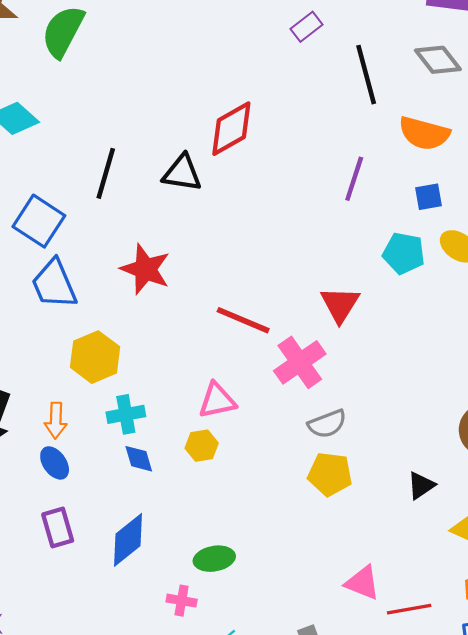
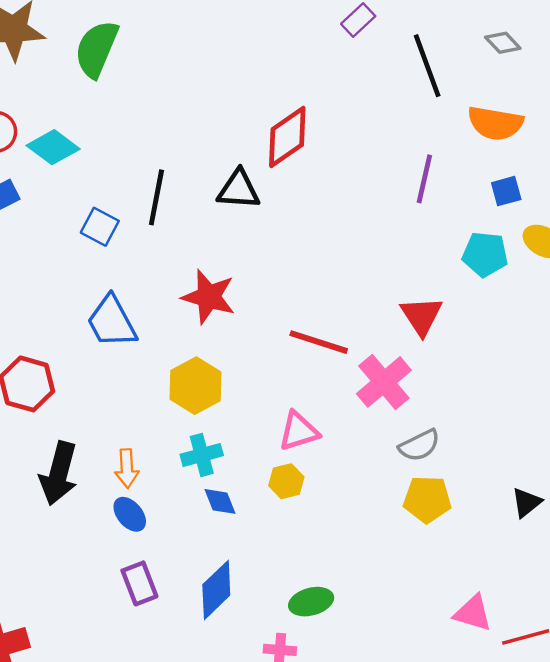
gray diamond: (438, 60) -> (503, 43), size x0.7
blue square: (39, 221) -> (100, 227), moved, size x0.7
yellow hexagon: (95, 357) -> (195, 386), moved

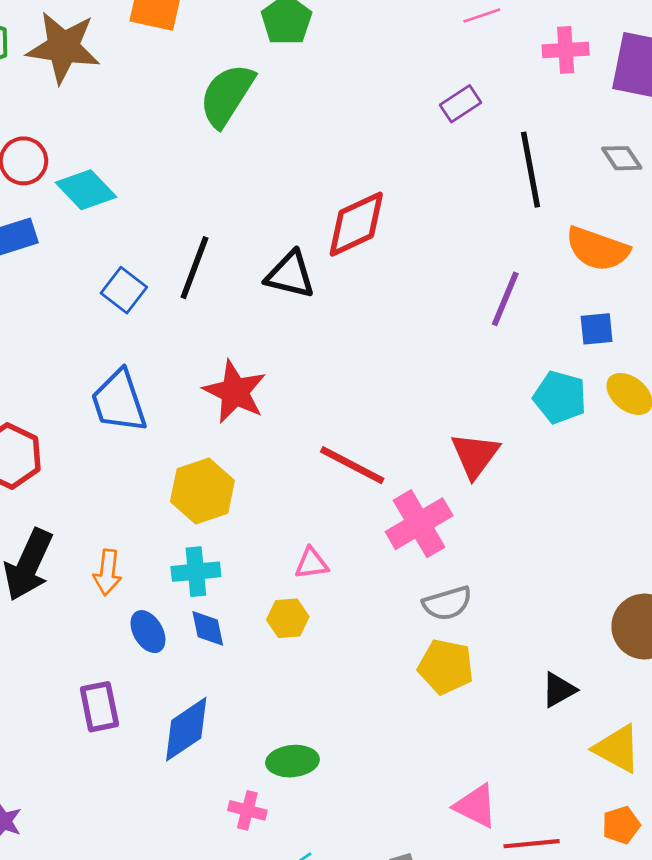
green semicircle: (97, 49) -> (227, 95), moved
pink triangle: (299, 431) -> (312, 563), size x0.7
blue ellipse: (130, 514) -> (148, 632), moved

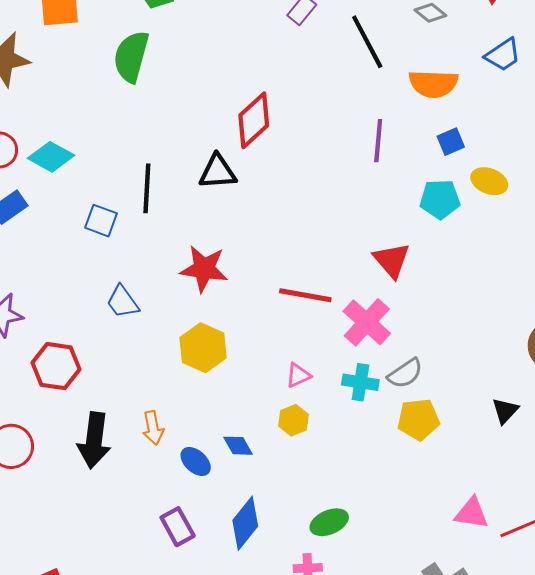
blue trapezoid: (119, 401) -> (123, 302), size x0.7
cyan cross: (196, 572) -> (360, 382), moved, turned 32

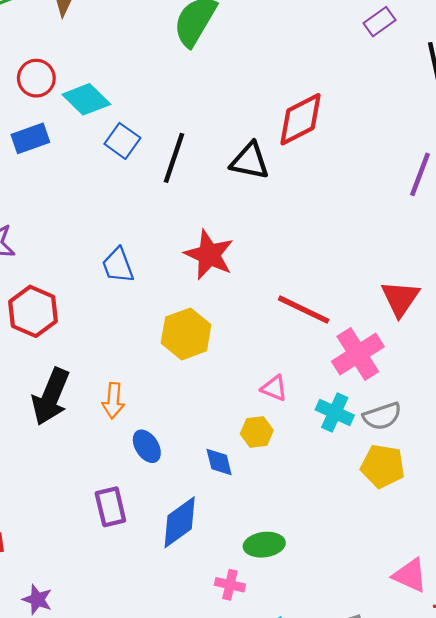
blue square: (101, 221) -> (122, 141), moved
pink triangle: (298, 375) -> (274, 388), turned 32
blue diamond: (238, 446) -> (219, 462), moved

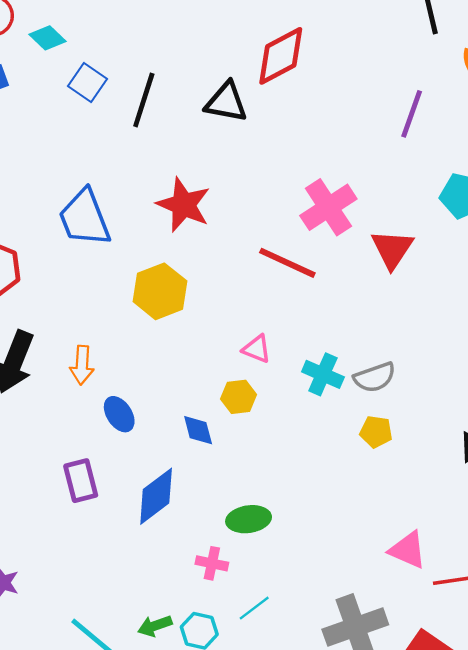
cyan diamond: (86, 99) -> (47, 38), size x0.7
blue trapezoid: (118, 265) -> (85, 218), size x1.5
pink cross: (358, 354) -> (328, 207), moved
yellow pentagon: (383, 466) -> (376, 432), size x0.7

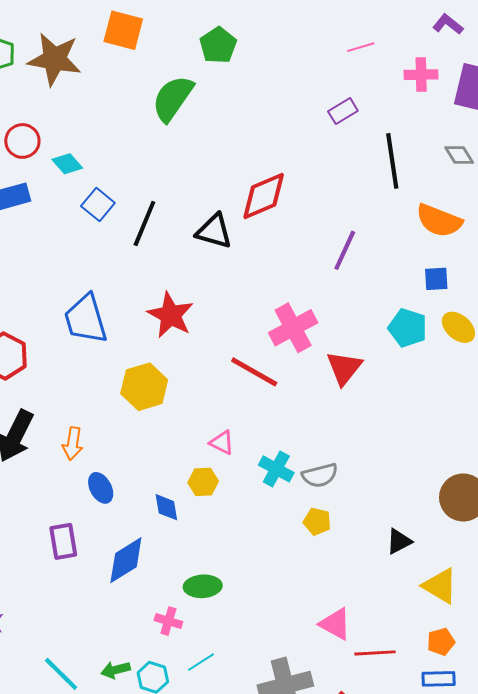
purple line: (412, 114) -> (345, 250), moved

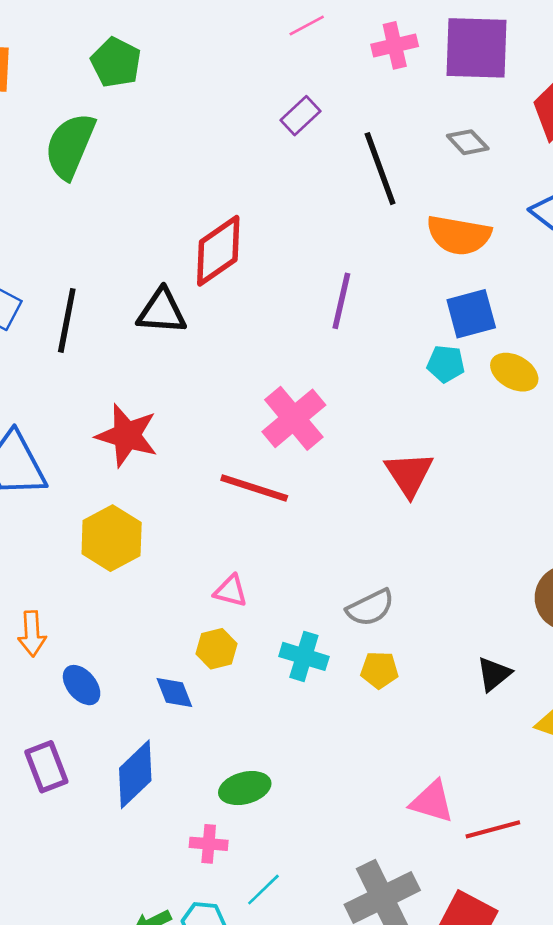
blue square: (436, 279) -> (471, 314), size x1.4
cyan pentagon: (408, 328) -> (446, 364), moved, size x0.7
red triangle: (344, 368) -> (409, 474), moved
cyan cross: (276, 469) -> (304, 656), moved

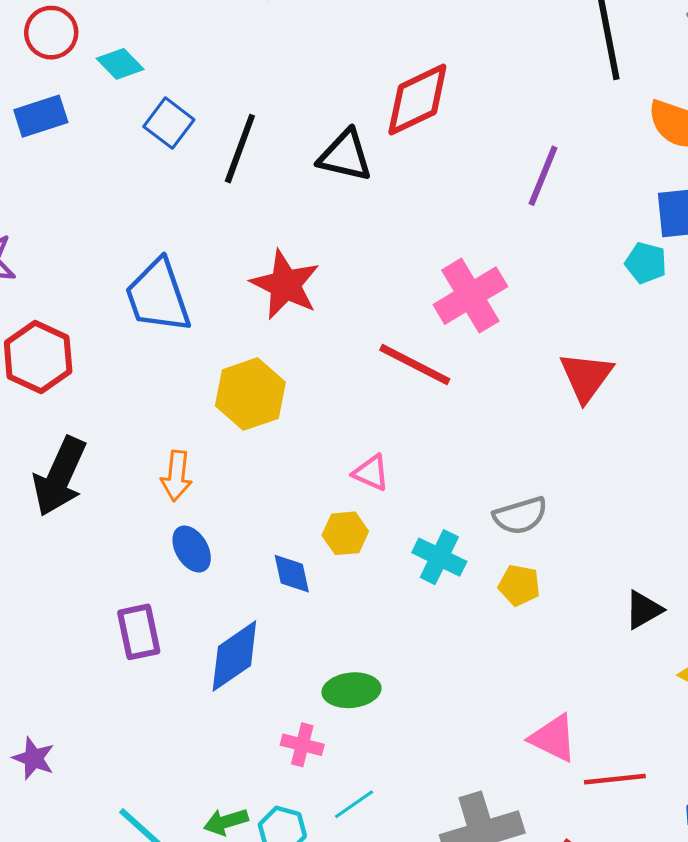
orange arrow: (32, 634) -> (176, 476), moved

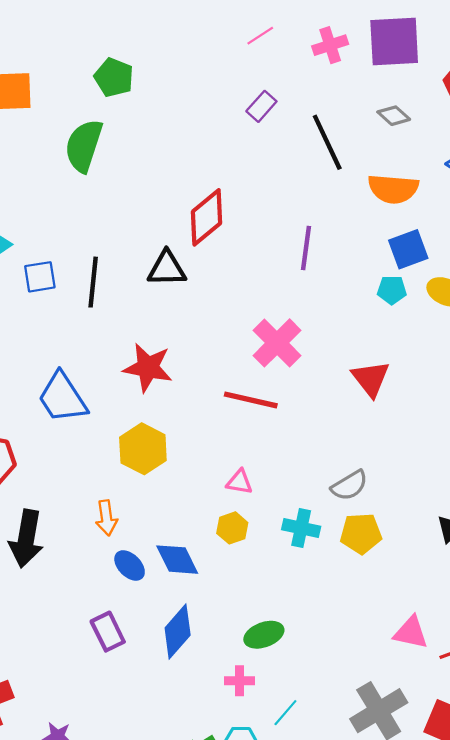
blue square: (169, 123) -> (40, 277), turned -32
blue diamond: (292, 574) -> (177, 560), moved, size x1.4
yellow pentagon: (519, 585) -> (361, 533), size x1.4

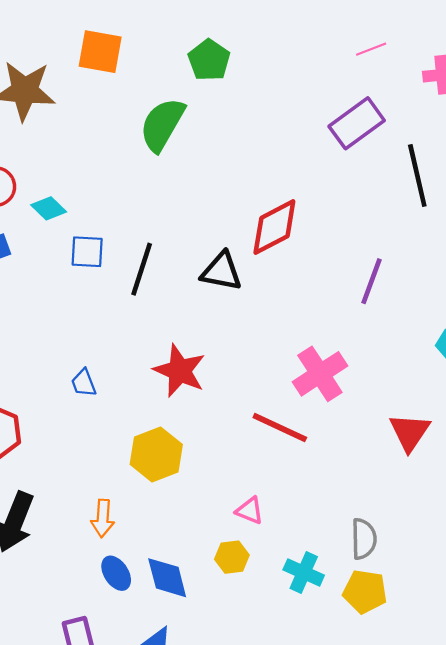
purple rectangle: (261, 106) -> (357, 123), size x1.6
blue trapezoid: (62, 398) -> (84, 383), size x0.5
gray semicircle: (350, 485) -> (364, 539), turned -72

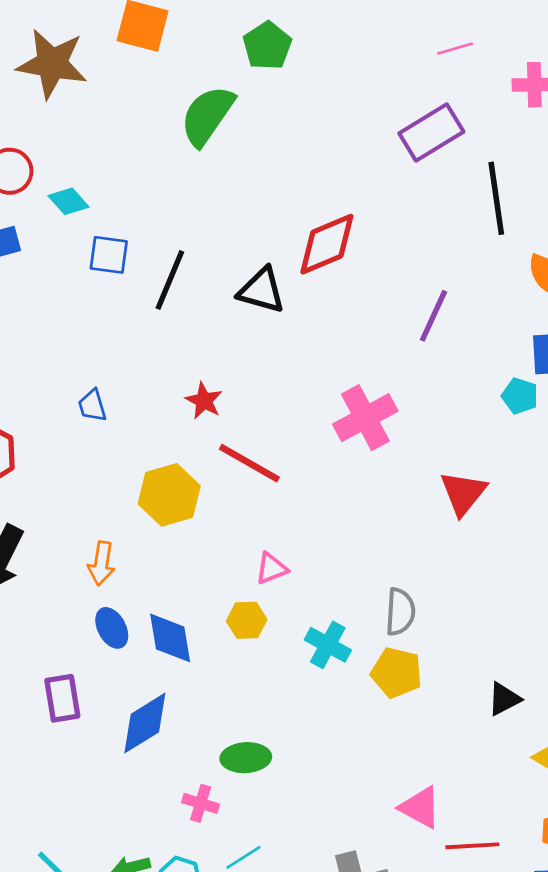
red star: (180, 371) -> (204, 401), size x0.6
red line: (280, 428) -> (249, 463), moved
pink triangle: (250, 511) -> (271, 568), turned -48

